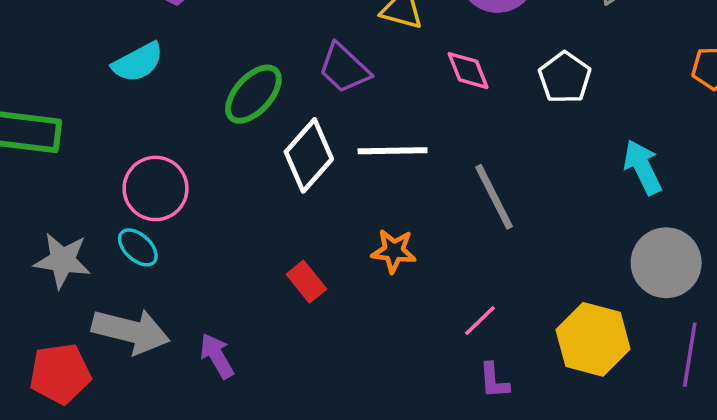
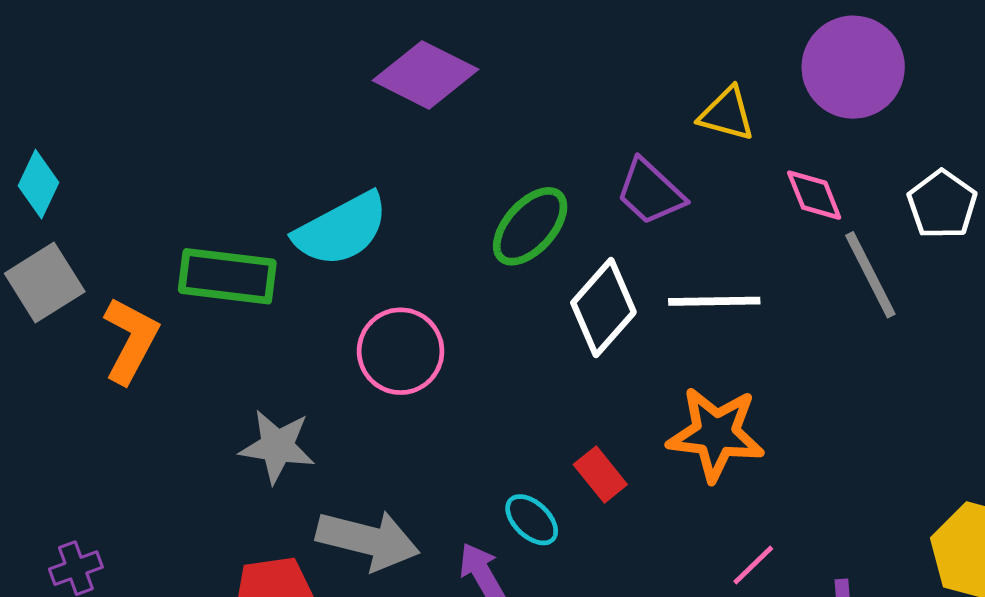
cyan semicircle: (138, 62) -> (341, 229), moved, size x1.4
gray line: (494, 197) -> (870, 275), moved
cyan ellipse: (138, 247) -> (532, 520), moved
orange star: (394, 251) -> (716, 434), size x1.6
pink line: (480, 321) -> (753, 565), moved

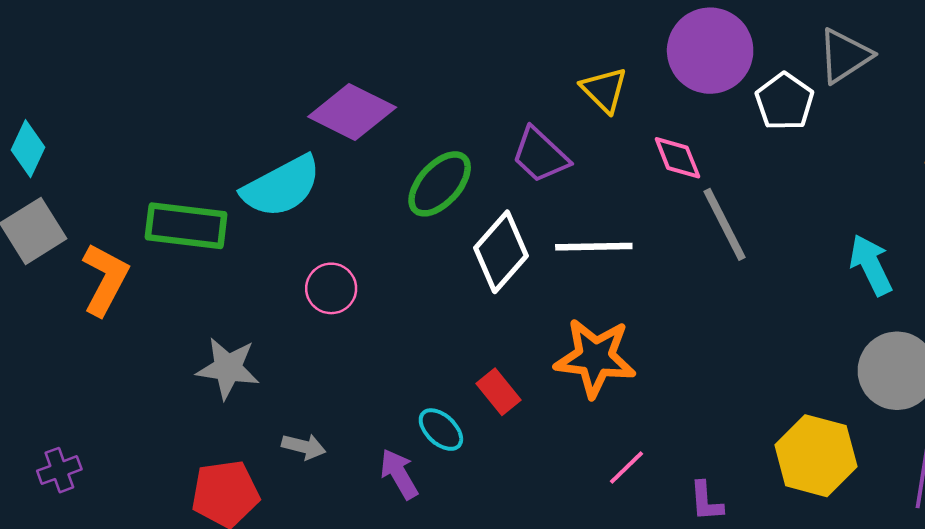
purple diamond: (426, 75) -> (352, 112), moved
yellow triangle: (727, 114) -> (604, 90), turned 30
white pentagon: (942, 204) -> (785, 102), moved
pink circle: (401, 351) -> (331, 288), size x0.7
gray arrow: (368, 540) -> (304, 447), size x0.5

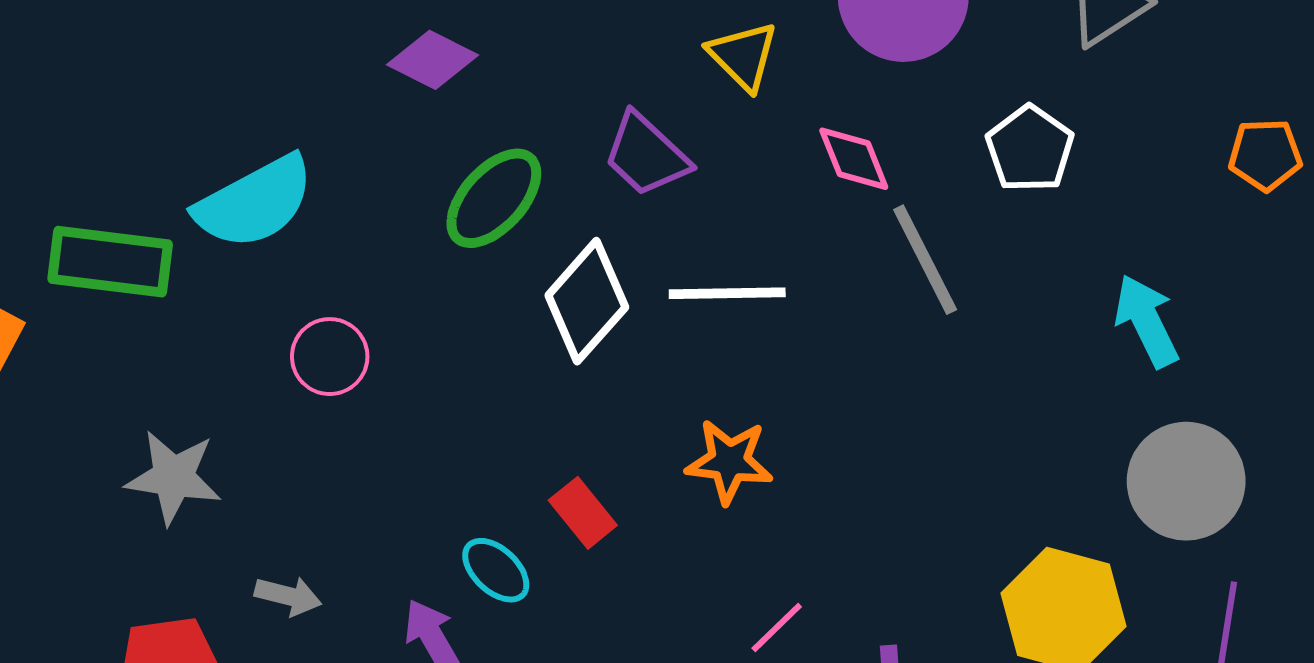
white pentagon: (785, 102) -> (1030, 149), moved
purple diamond: (352, 112) -> (433, 60), moved, size x0.7
orange star: (595, 358) -> (729, 461), size x0.7

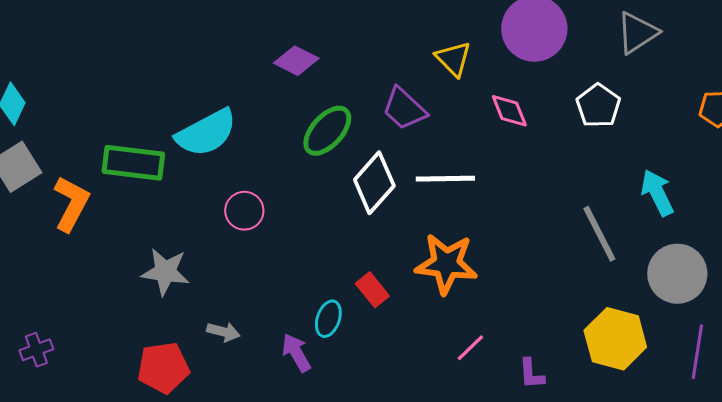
gray line: (925, 260) -> (599, 234), moved
orange star: (729, 461) -> (446, 264), size x1.4
cyan ellipse: (496, 570) -> (328, 319), turned 66

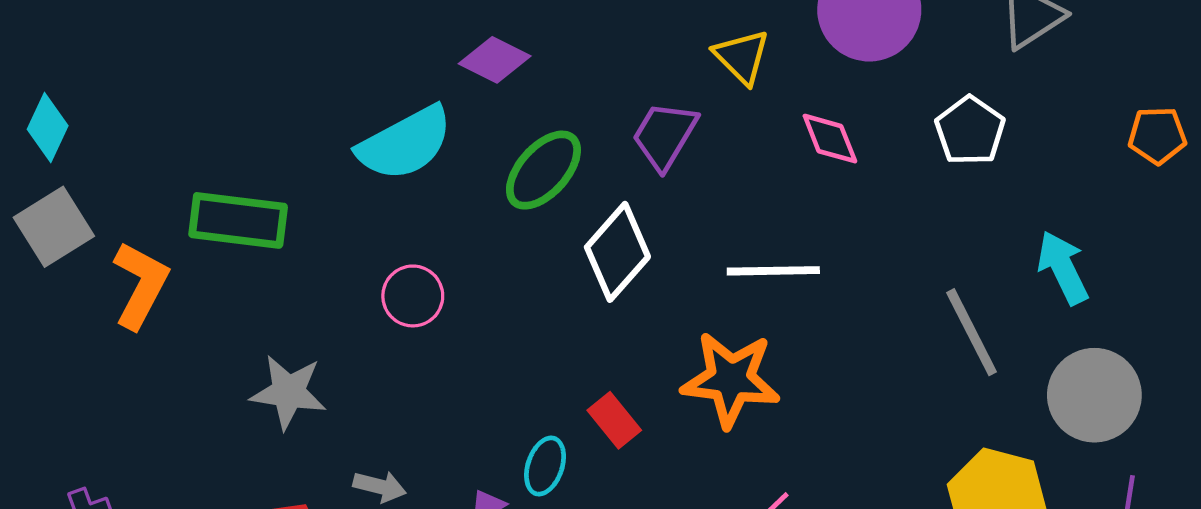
purple trapezoid: (404, 109) -> (665, 135), turned 78
cyan semicircle: (206, 133) -> (405, 143), moved
white line: (445, 179) -> (773, 271), moved

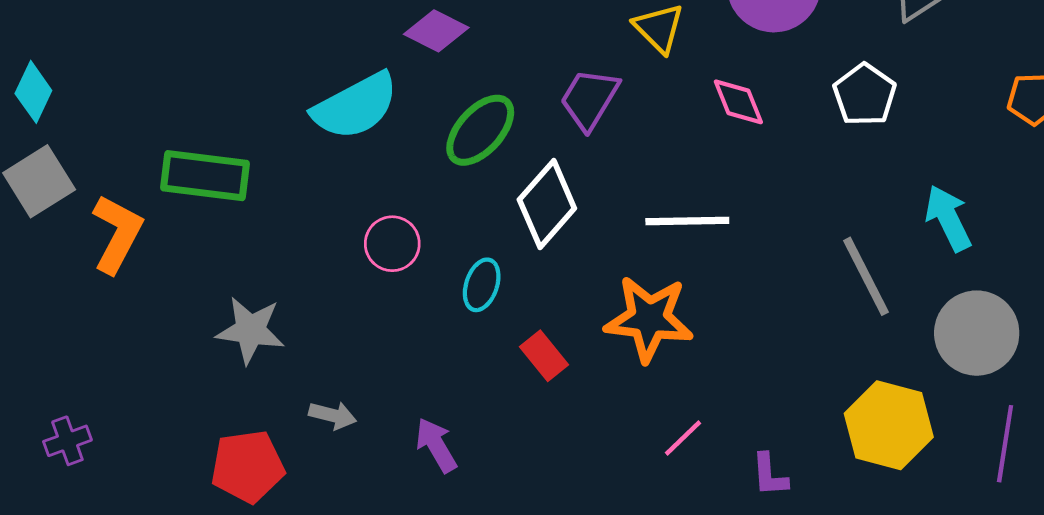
pink circle: (413, 296) -> (392, 244), moved
cyan ellipse: (545, 466) -> (482, 285), moved

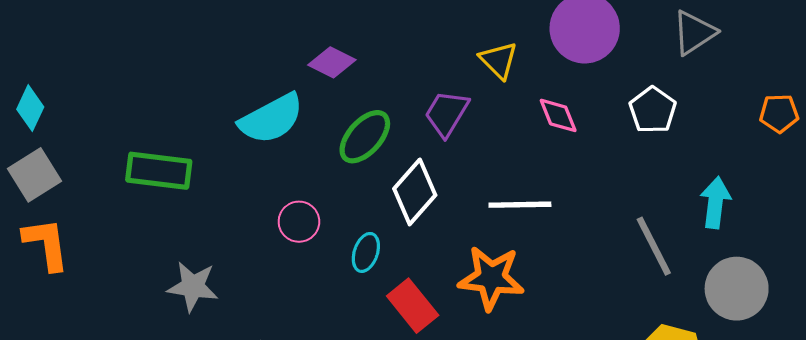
cyan arrow: (948, 218) -> (715, 203), turned 33
orange L-shape: (117, 234) -> (46, 244), moved, turned -36
red rectangle: (544, 356) -> (413, 306), size x1.4

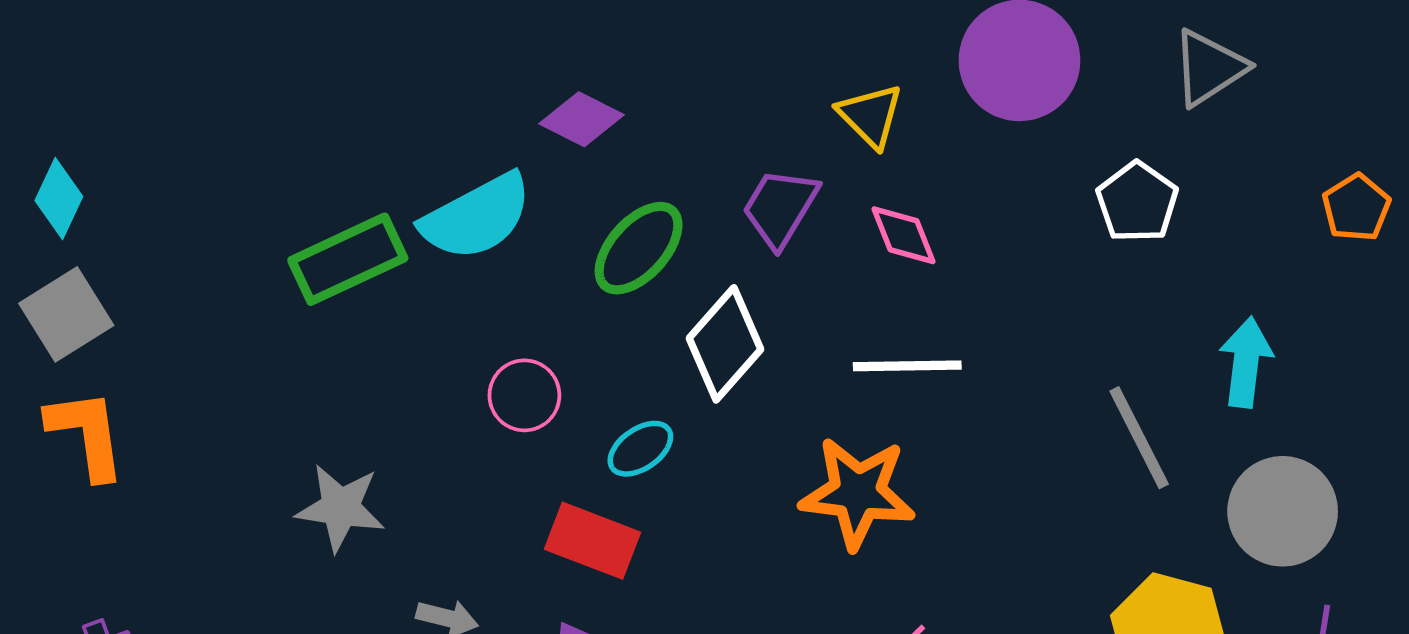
orange pentagon: (779, 113) -> (1356, 208), turned -30
pink diamond: (558, 115) -> (904, 235), moved
green rectangle: (159, 171) -> (348, 259), moved, turned -32
cyan ellipse: (366, 252) -> (640, 449), turned 36
red rectangle: (413, 306) -> (593, 541), moved, turned -30

